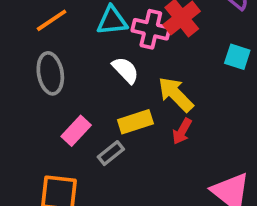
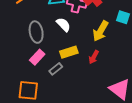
gray ellipse: (50, 73) -> (36, 32), moved
yellow arrow: (176, 94) -> (100, 31), moved, turned -105

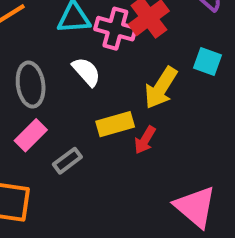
yellow rectangle: (69, 52) -> (115, 124), moved

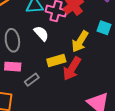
pink rectangle: (31, 135) -> (13, 67), turned 49
red arrow: (145, 140) -> (72, 69), size x1.6

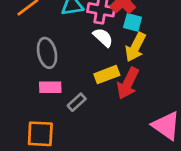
cyan square: (104, 28) -> (133, 22), moved
white semicircle: (41, 33) -> (103, 37), moved

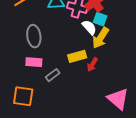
white semicircle: (103, 37) -> (89, 27), moved
red arrow: (128, 83) -> (92, 65), size x0.6

